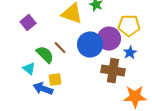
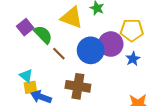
green semicircle: (45, 55) -> (43, 34), moved
brown cross: (113, 71) -> (78, 86), moved
yellow square: (55, 80) -> (30, 87), moved

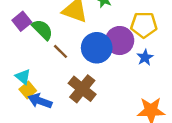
brown cross: (78, 86) -> (82, 89), turned 30
yellow square: (30, 87) -> (28, 90), turned -32

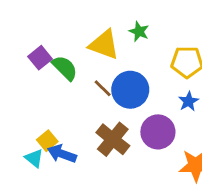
purple circle: (120, 41) -> (158, 132), moved
brown line: (60, 51) -> (103, 88), moved
cyan triangle: (23, 77) -> (34, 158), moved

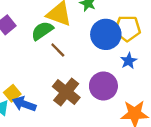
green semicircle: (65, 68) -> (42, 31), moved, turned -80
blue circle: (130, 90) -> (106, 34), moved

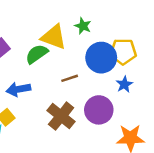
brown line: (58, 50) -> (70, 78), moved, turned -63
blue arrow: (24, 104) -> (18, 89), moved, turned -30

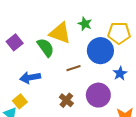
yellow pentagon: (123, 51) -> (119, 33), moved
green semicircle: (37, 54) -> (46, 48), turned 90
brown cross: (61, 116) -> (66, 100), size x0.6

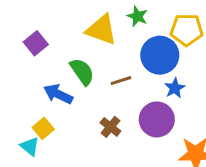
green semicircle: (46, 48) -> (82, 72), moved
blue star: (120, 73) -> (175, 88), moved
blue arrow: (30, 78) -> (58, 94), turned 36

